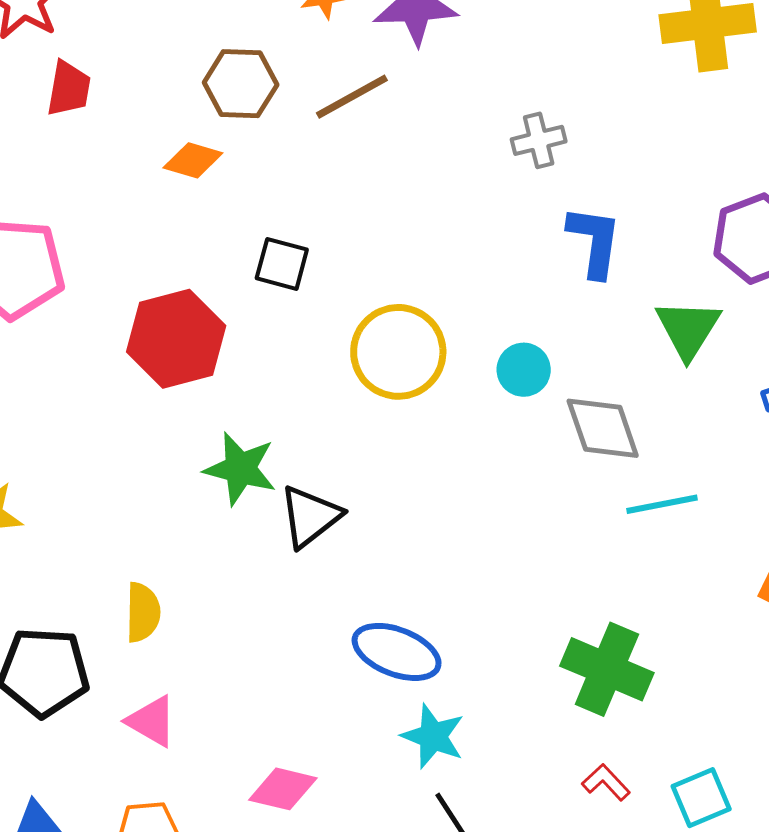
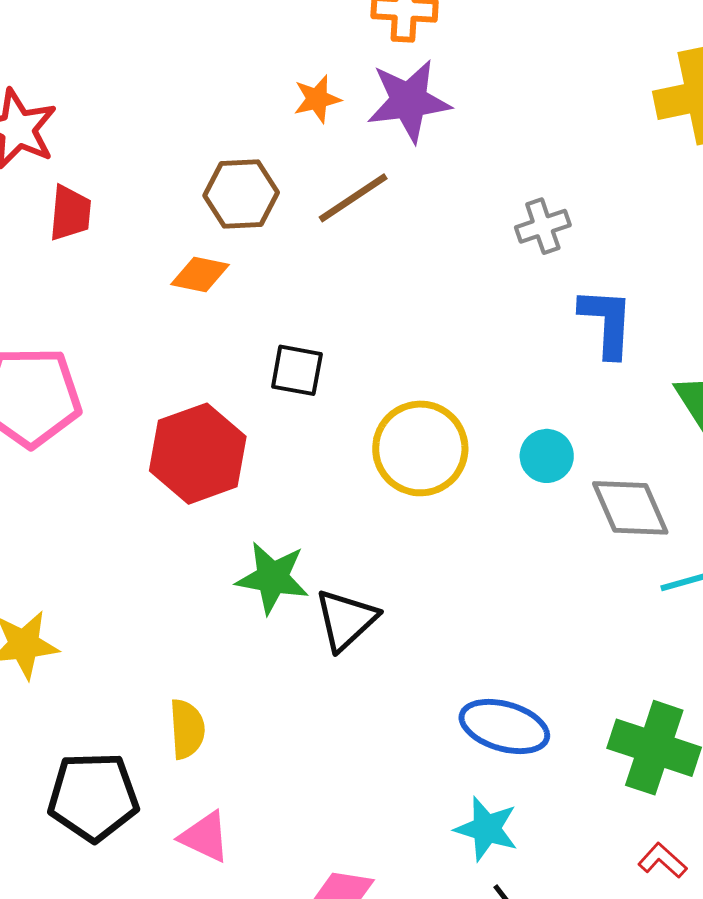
blue ellipse: (397, 652) -> (504, 726), moved

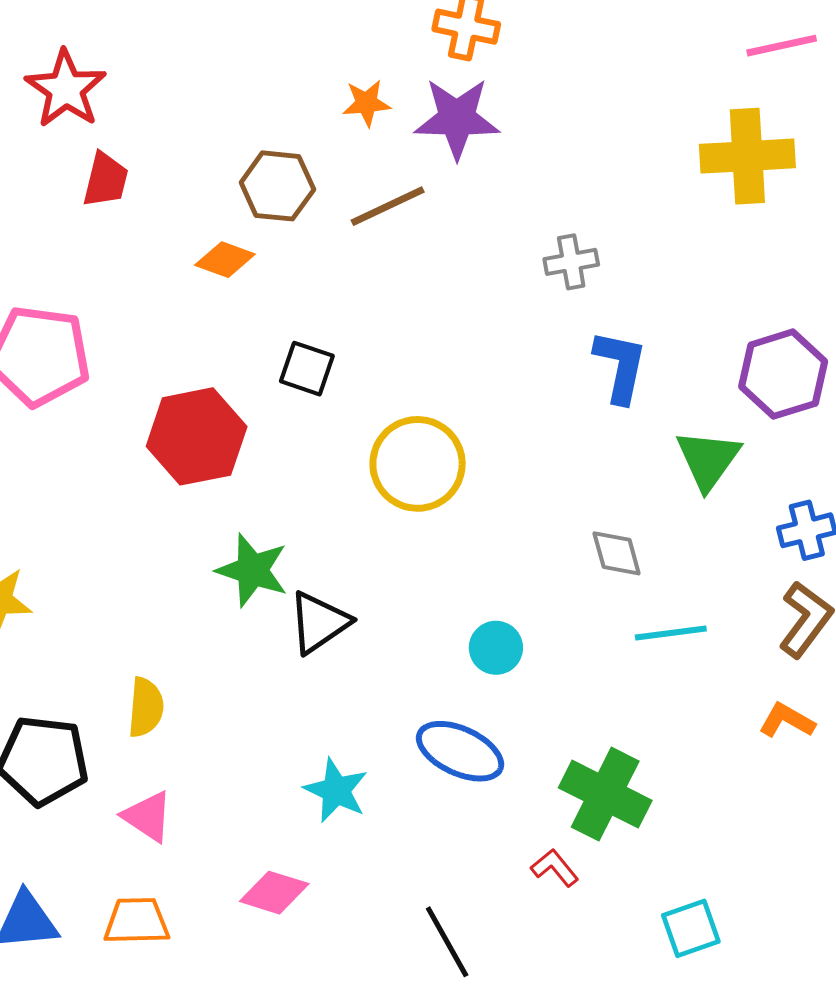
cyan circle: (547, 456) -> (496, 648), moved
gray diamond: (630, 508) -> (617, 553), size x0.7
cyan star: (486, 829) -> (336, 790), moved
red L-shape: (662, 860) -> (555, 868), moved

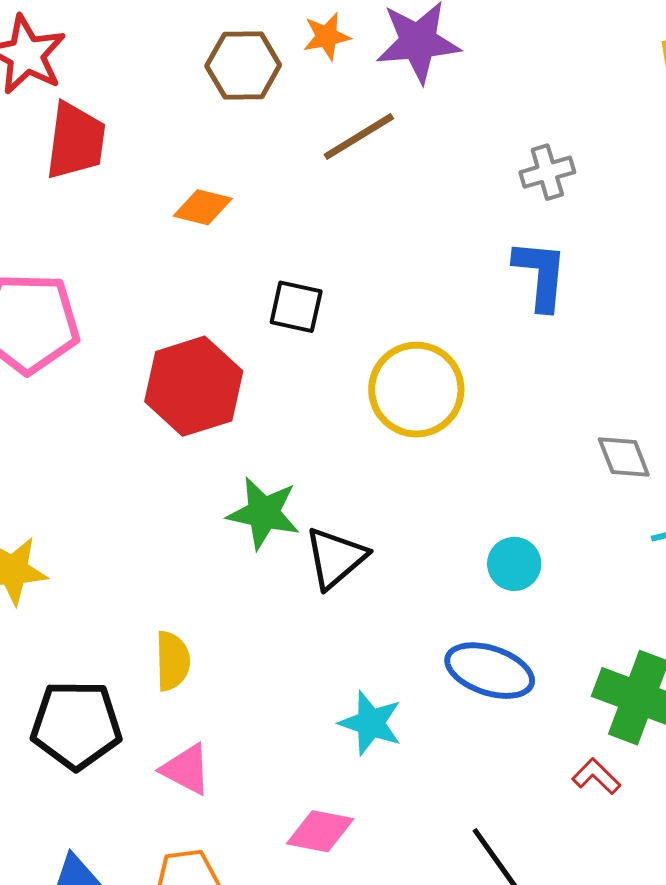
red trapezoid: (106, 180) -> (76, 141), size x1.4
brown hexagon: (277, 186) -> (243, 66), moved
blue L-shape: (620, 366) -> (541, 275), moved

